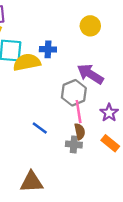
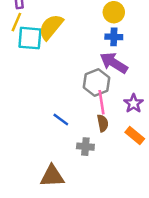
blue cross: (48, 49) -> (114, 37), moved
yellow semicircle: (27, 62) -> (51, 27), moved, turned -40
gray cross: (74, 144) -> (85, 147), moved

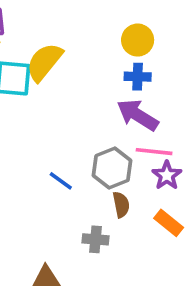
gray hexagon: (97, 82) -> (112, 168), moved
pink line: (101, 102) -> (154, 152), moved, turned -75
blue line: (61, 119) -> (61, 181), moved

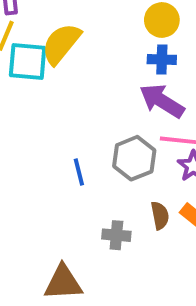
blue line: (61, 181) -> (79, 172), turned 40
brown semicircle: (121, 205) -> (160, 215), moved

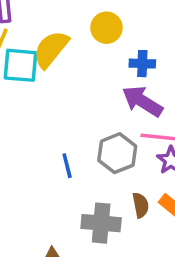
yellow circle: (162, 20) -> (106, 28), moved
gray cross: (116, 235) -> (101, 223), size x1.5

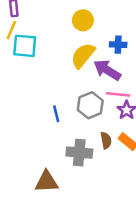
yellow semicircle: (51, 49) -> (83, 56), moved
blue cross: (142, 64) -> (118, 45), moved

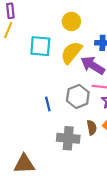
cyan square: (25, 46) -> (40, 46), moved
brown triangle: (47, 182) -> (24, 164), moved

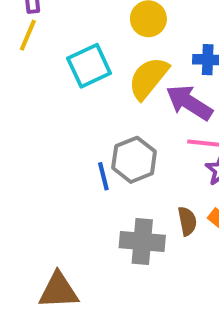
cyan square: (40, 46) -> (89, 66), turned -30
gray hexagon: (78, 96) -> (134, 160), moved

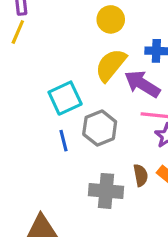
cyan square: (89, 66) -> (65, 98), moved
blue line: (103, 176) -> (63, 141), moved

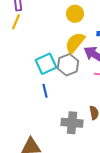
gray hexagon: (100, 128) -> (68, 65), moved

